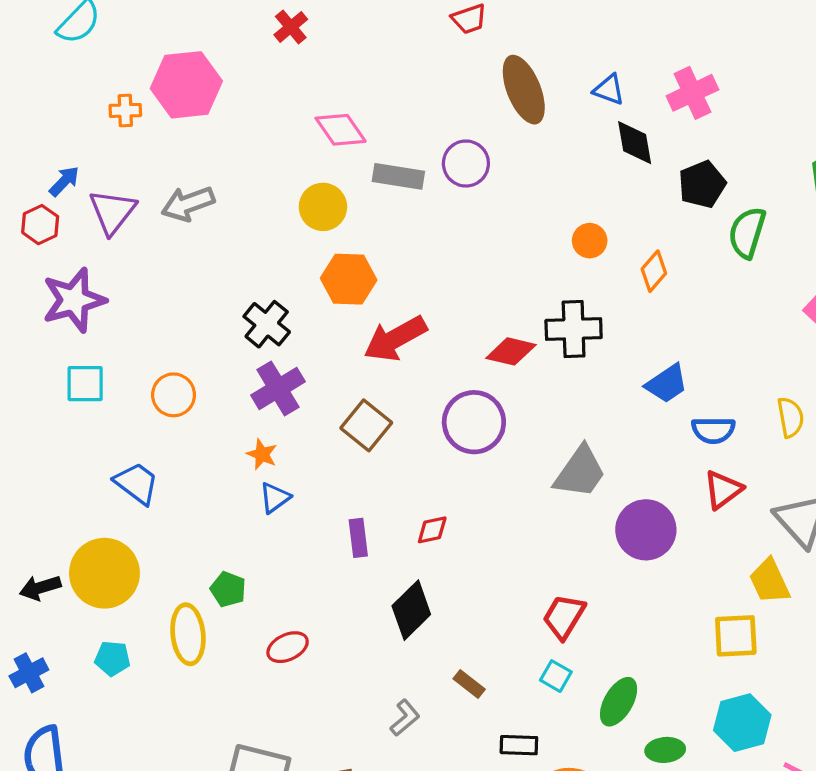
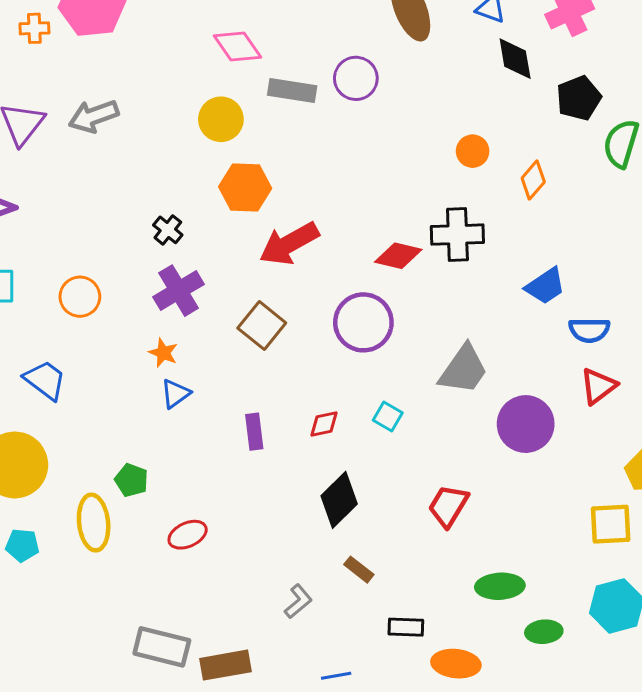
black cross: (267, 324) -> (168, 230), size x0.7
black diamond: (411, 610) -> (339, 500), moved
cyan square: (556, 676) -> (388, 416), moved
green ellipse: (619, 702) -> (500, 586), turned 57

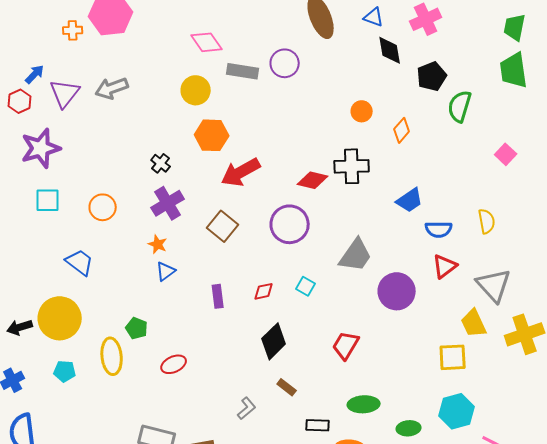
green ellipse: (500, 586) -> (364, 404), moved

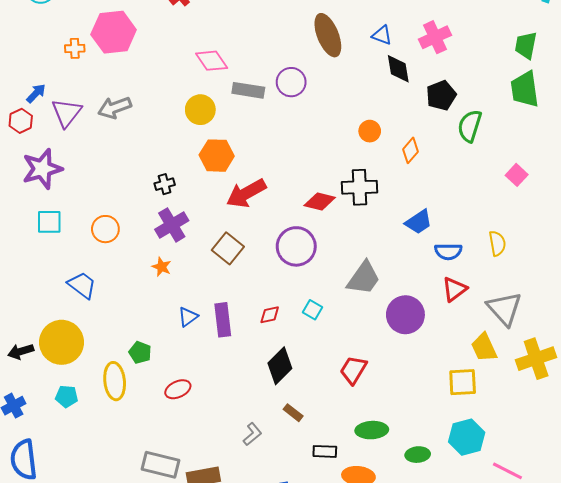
black cross: (161, 163) -> (165, 184), turned 36
blue triangle: (166, 271) -> (188, 317), moved
purple rectangle: (218, 296) -> (223, 320), size x1.4

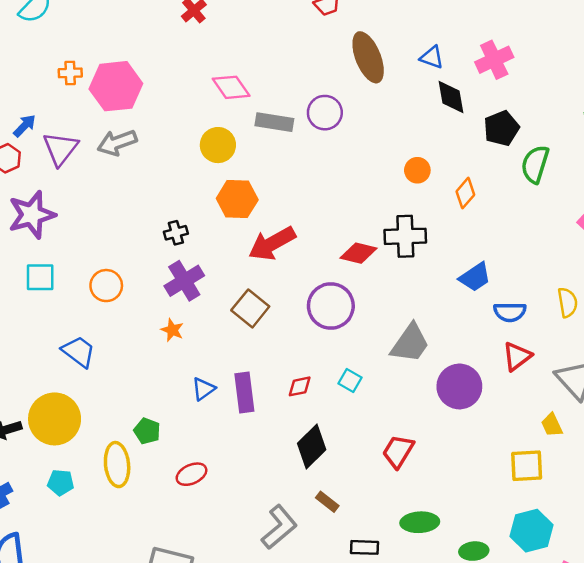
pink hexagon: (114, 32) -> (116, 86), moved
yellow trapezoid: (484, 347) -> (552, 425), size x0.7
gray L-shape: (252, 434) -> (279, 527), size x1.6

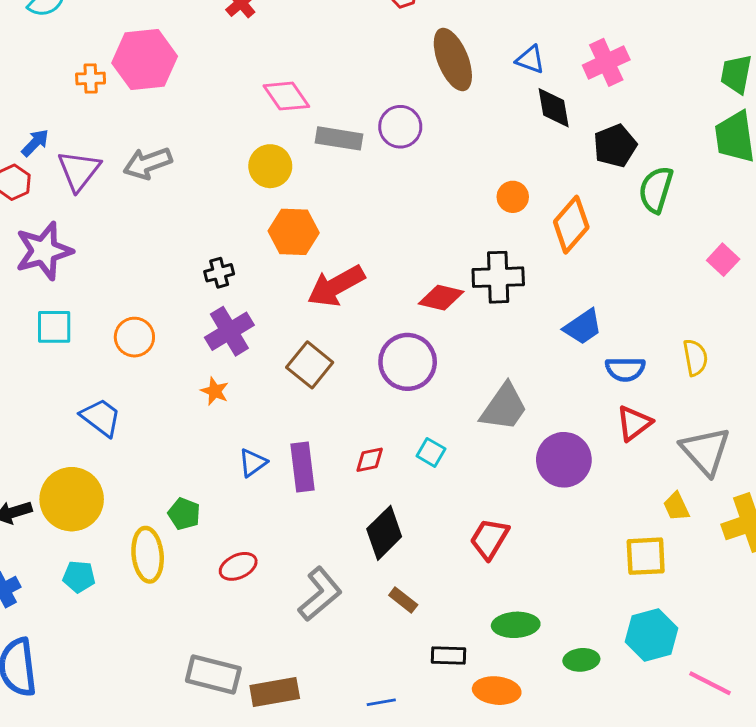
pink hexagon: (116, 86) -> (145, 60), moved
orange diamond: (465, 193) -> (571, 225), size x1.5
gray L-shape: (279, 527) -> (320, 594), moved

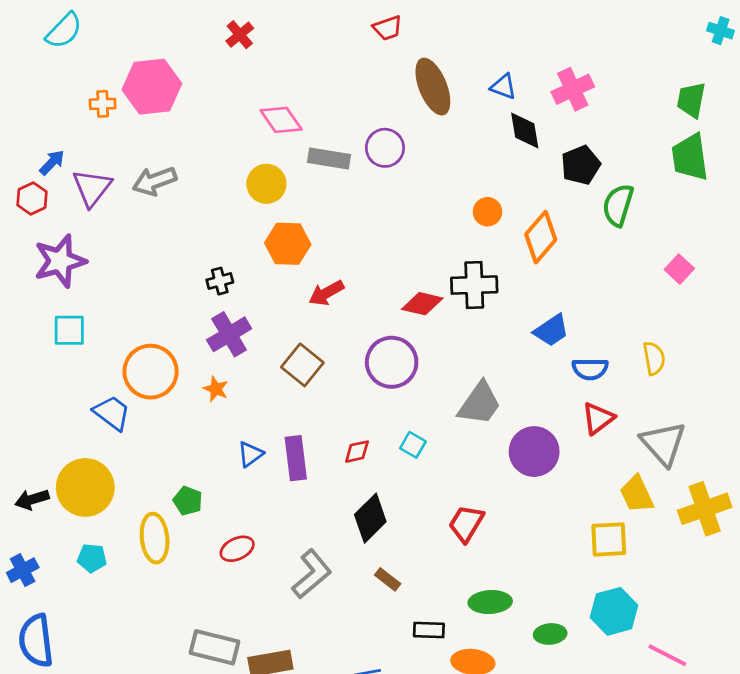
red arrow: (336, 286) -> (326, 293), size x0.7
orange circle: (134, 337) -> (151, 372), moved, size x1.5
yellow trapezoid: (676, 507) -> (637, 494), size x1.4

